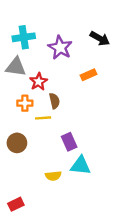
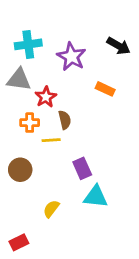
orange rectangle: (88, 75) -> (105, 89), turned 49
yellow semicircle: (53, 176) -> (51, 209), moved, turned 133

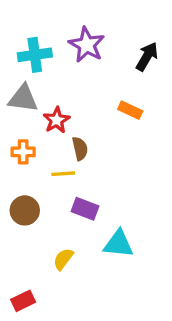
black arrow: (119, 46) -> (147, 57), turned -90
purple star: (71, 57) -> (87, 45), moved
orange cross: (30, 123) -> (23, 152), moved
purple rectangle: (82, 168) -> (85, 209), moved, turned -45

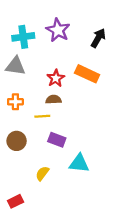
orange rectangle: (130, 110) -> (87, 74), size x1.5
red star: (57, 120) -> (56, 78), moved
brown semicircle: (80, 149) -> (53, 100), turned -80

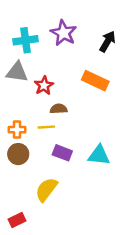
red star: (56, 78) -> (44, 86), moved
orange cross: (15, 102) -> (17, 130), moved
cyan triangle: (79, 163) -> (99, 155), moved
yellow semicircle: (42, 173) -> (46, 190), size x1.5

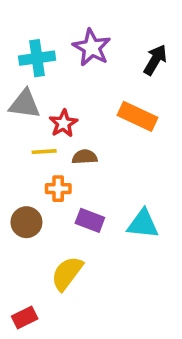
yellow line: (46, 127) -> (44, 152), moved
orange cross: (17, 130) -> (58, 189), moved

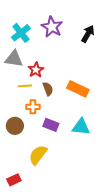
cyan cross: (37, 58) -> (21, 33), turned -30
orange rectangle: (138, 116) -> (78, 89), moved
brown semicircle: (85, 157) -> (48, 89), turned 72

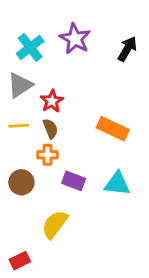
gray triangle: (14, 59) -> (20, 85), turned -42
yellow line: (25, 86) -> (19, 126), moved
brown semicircle: (48, 89) -> (50, 129), moved

